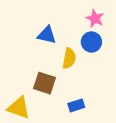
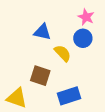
yellow semicircle: (69, 58) -> (63, 53), turned -54
blue rectangle: (76, 105) -> (69, 96), size x1.5

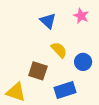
blue triangle: (42, 32) -> (48, 21), moved, turned 30
blue circle: (83, 38) -> (83, 62), moved

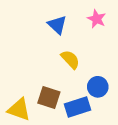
blue circle: (83, 62) -> (98, 87), moved
brown square: (38, 71) -> (49, 98), moved

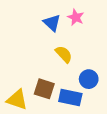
pink star: (97, 19) -> (76, 17), moved
blue rectangle: (77, 107) -> (70, 98), turned 30

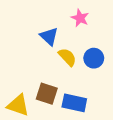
blue triangle: (52, 23) -> (49, 36), moved
blue circle: (89, 79) -> (94, 58), moved

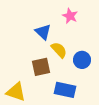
blue circle: (94, 58) -> (82, 60), moved
brown square: (47, 94) -> (41, 67), moved, turned -30

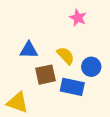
blue triangle: (43, 32) -> (29, 50), moved, turned -42
blue rectangle: (65, 90) -> (72, 87), moved

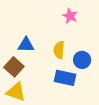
yellow semicircle: (66, 56) -> (59, 50), turned -132
brown square: (46, 75) -> (14, 67), moved, turned -36

